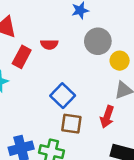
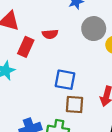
blue square: (63, 96) -> (65, 80), turned -30

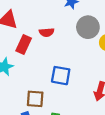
brown square: (75, 104) -> (35, 99), moved

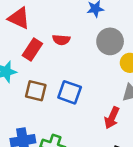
brown square: (35, 99) -> (36, 91), moved

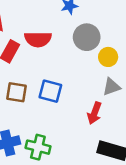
red semicircle: (61, 40) -> (38, 39), size x1.5

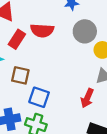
blue square: (50, 91) -> (39, 97), moved

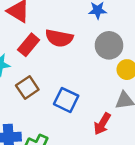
brown square: (20, 75) -> (27, 88), turned 36
blue square: (39, 97) -> (66, 100), moved

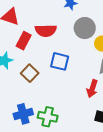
blue square: (66, 100) -> (60, 61), moved

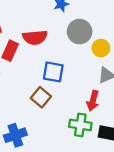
brown square: (30, 73) -> (41, 97), moved
green cross: (48, 117) -> (80, 125), moved

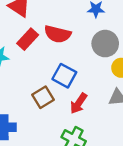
red arrow: (93, 101) -> (79, 103), moved

